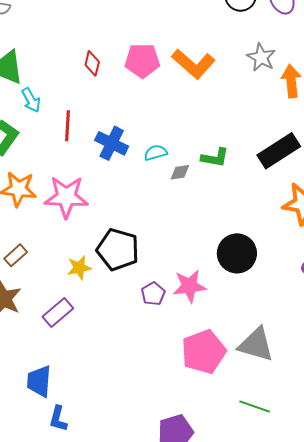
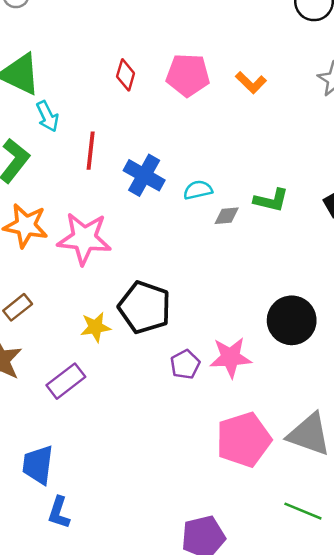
orange L-shape: (193, 64) -> (251, 83), size x0.6

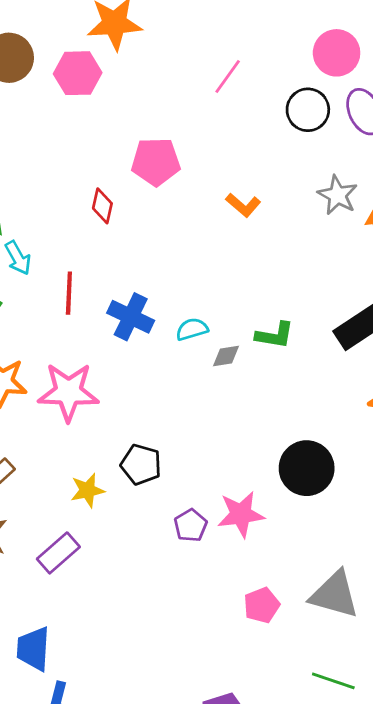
pink pentagon: (188, 75) -> (156, 162), moved
black pentagon: (145, 307) -> (141, 465), size x0.7
pink pentagon: (244, 440) -> (262, 605), size x0.6

